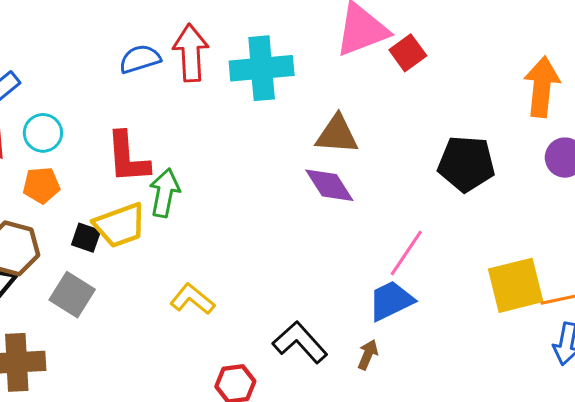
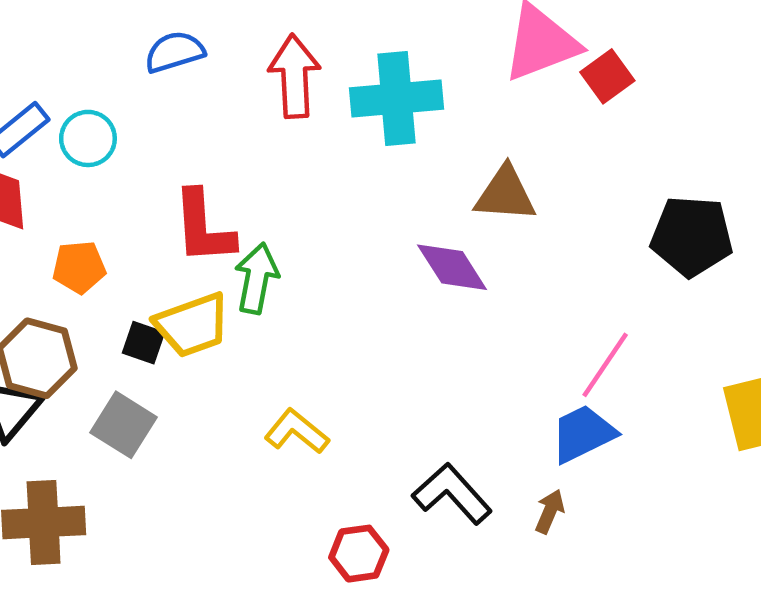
blue semicircle: (140, 59) -> (175, 52), moved
cyan circle: (43, 133) -> (88, 138), moved
purple diamond: (329, 185) -> (452, 267), moved

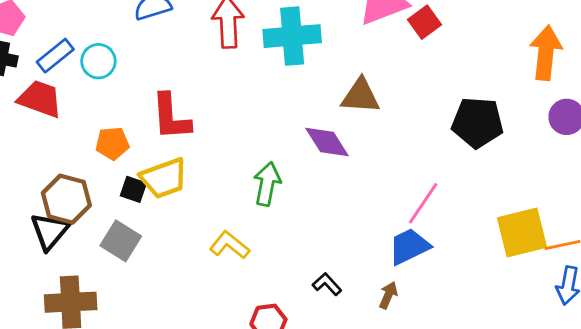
orange pentagon: (79, 267) -> (112, 143), moved
green arrow: (257, 278) -> (267, 184), moved
black L-shape: (452, 494) -> (327, 284), size x0.6

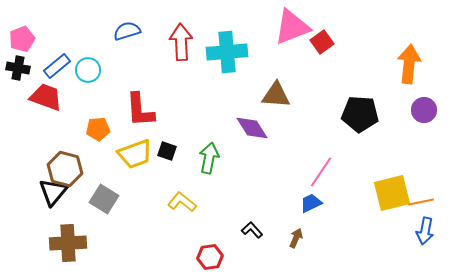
black square: (133, 189) -> (167, 151), moved
blue trapezoid: (409, 246) -> (311, 203), size x0.7

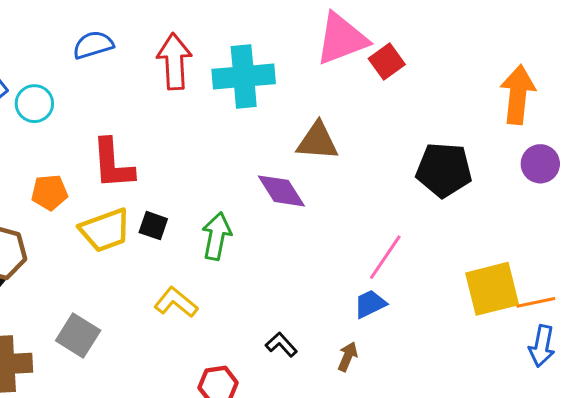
gray square: (104, 199) -> (78, 335), moved

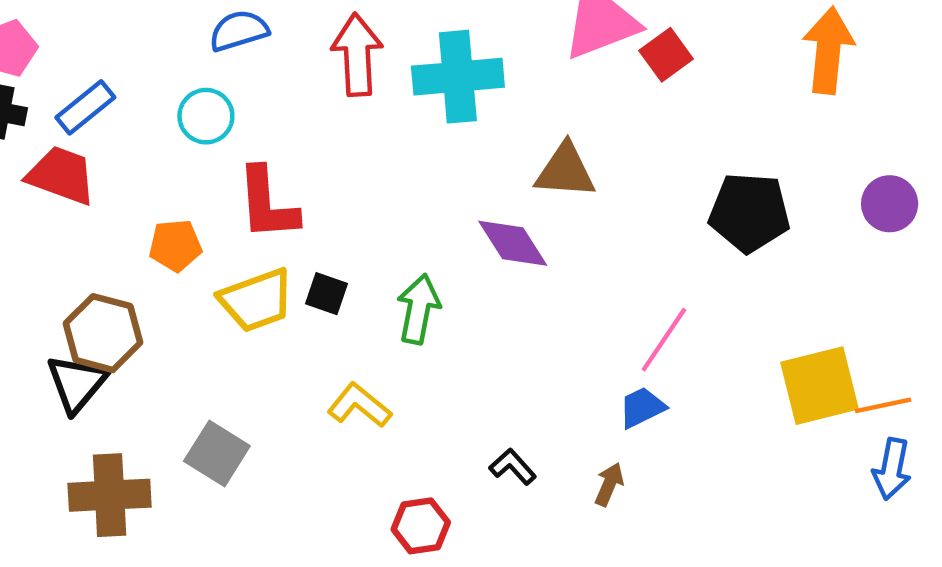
orange arrow: (518, 95) -> (828, 50), moved
cyan circle: (34, 104) -> (206, 116), moved

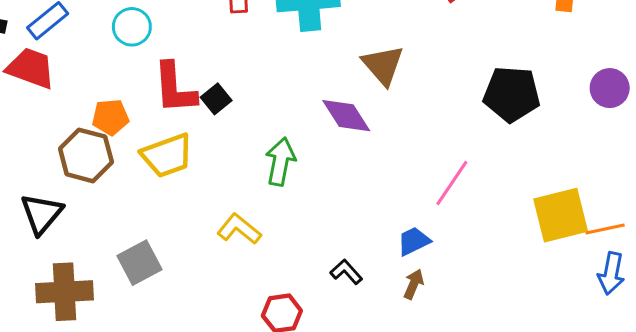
brown triangle: (565, 171) -> (383, 65), turned 45
black square: (326, 294) -> (216, 99), moved, turned 32
brown hexagon: (103, 333) -> (86, 155), moved
blue trapezoid: (642, 408) -> (414, 241), moved
gray square: (217, 454) -> (140, 263), turned 30

